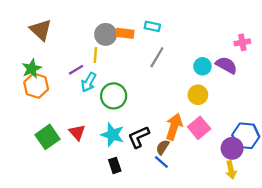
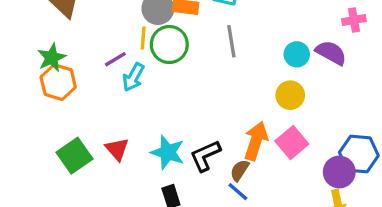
gray line: (157, 57) -> (231, 41), turned -40
green circle: (114, 96) -> (169, 45), moved

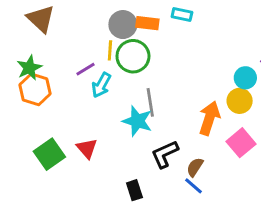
gray line: (231, 41) -> (150, 102), moved
cyan circle: (297, 54) -> (245, 78), moved
orange arrow: (256, 141) -> (209, 118), moved
cyan star: (168, 152) -> (137, 121), moved

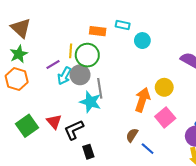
gray circle: (123, 25) -> (80, 75), moved
green star: (29, 68) -> (19, 54), moved
cyan circle: (245, 78) -> (142, 41), moved
black L-shape: (165, 154) -> (74, 130), moved
blue line: (193, 186) -> (148, 149), moved

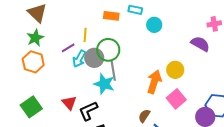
green circle: (87, 55) -> (108, 50), moved
green square: (27, 126) -> (31, 107), moved

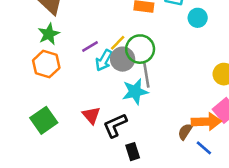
yellow line: (85, 35) -> (118, 43), moved, turned 40
orange arrow: (154, 82) -> (206, 122), moved, turned 70
cyan star: (104, 84) -> (135, 92), turned -30

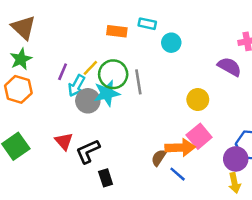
purple line: (90, 47) -> (63, 72), turned -36
gray circle: (123, 59) -> (88, 101), moved
gray line: (146, 75) -> (138, 82), moved
cyan star: (135, 92) -> (107, 93), moved

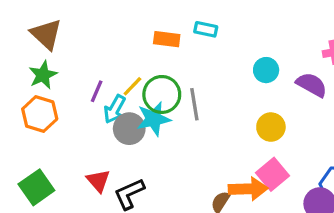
cyan circle: (171, 43) -> (266, 70), moved

